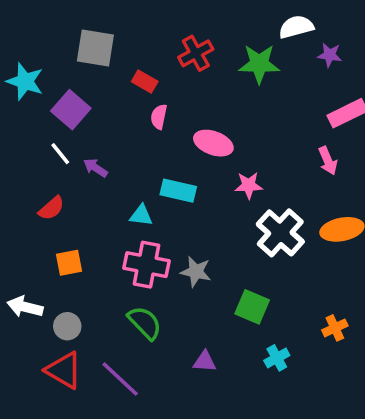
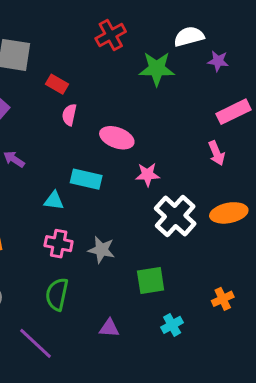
red cross: (196, 53) -> (111, 35), moved
pink cross: (146, 265) -> (59, 244), size x0.7
green square: (252, 307) -> (151, 280), turned -32
green semicircle: (145, 323) -> (57, 294), turned -124

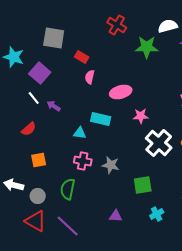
red cross: (111, 35) -> (117, 25), turned -30
pink ellipse: (117, 138) -> (121, 92), turned -35
green semicircle: (57, 294) -> (68, 189), moved

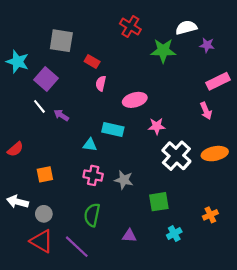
red semicircle: (29, 129) -> (15, 149), moved
green semicircle: (68, 189) -> (92, 215), moved

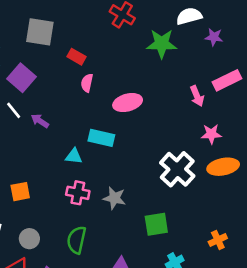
pink arrow: (206, 111) -> (197, 96), moved
pink star: (157, 126) -> (211, 134), moved
gray circle: (44, 214) -> (29, 239), moved

